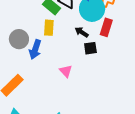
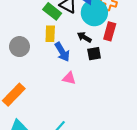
blue arrow: (35, 49) -> (62, 52), moved, turned -48
pink triangle: (66, 71) -> (69, 78), turned -32

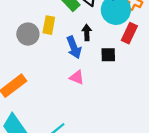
yellow rectangle: (50, 34) -> (49, 25), moved
black arrow: (84, 37) -> (87, 33), moved, turned 48

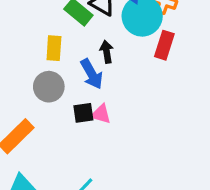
gray circle: (28, 34) -> (49, 87), moved
black square: (108, 55) -> (83, 113), moved

